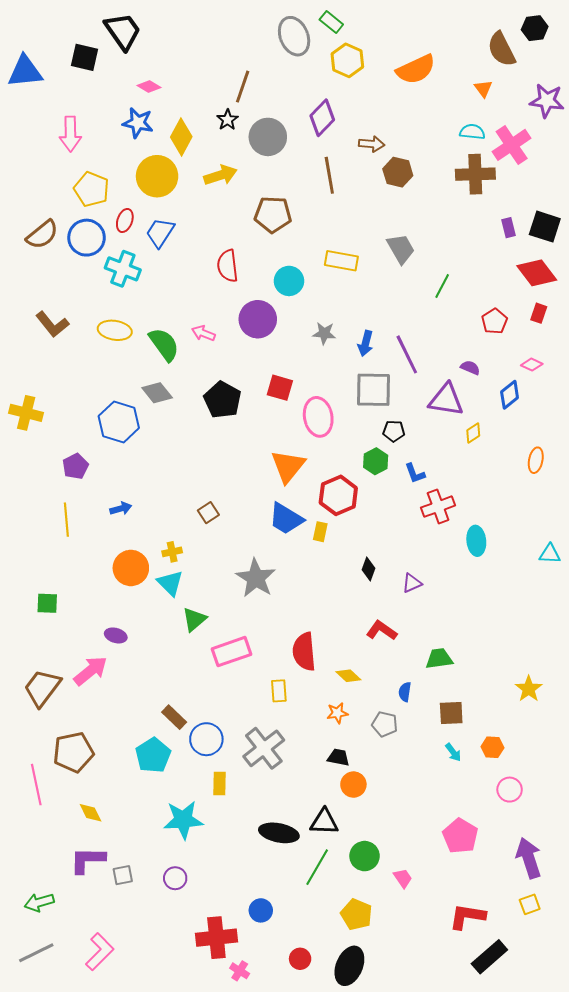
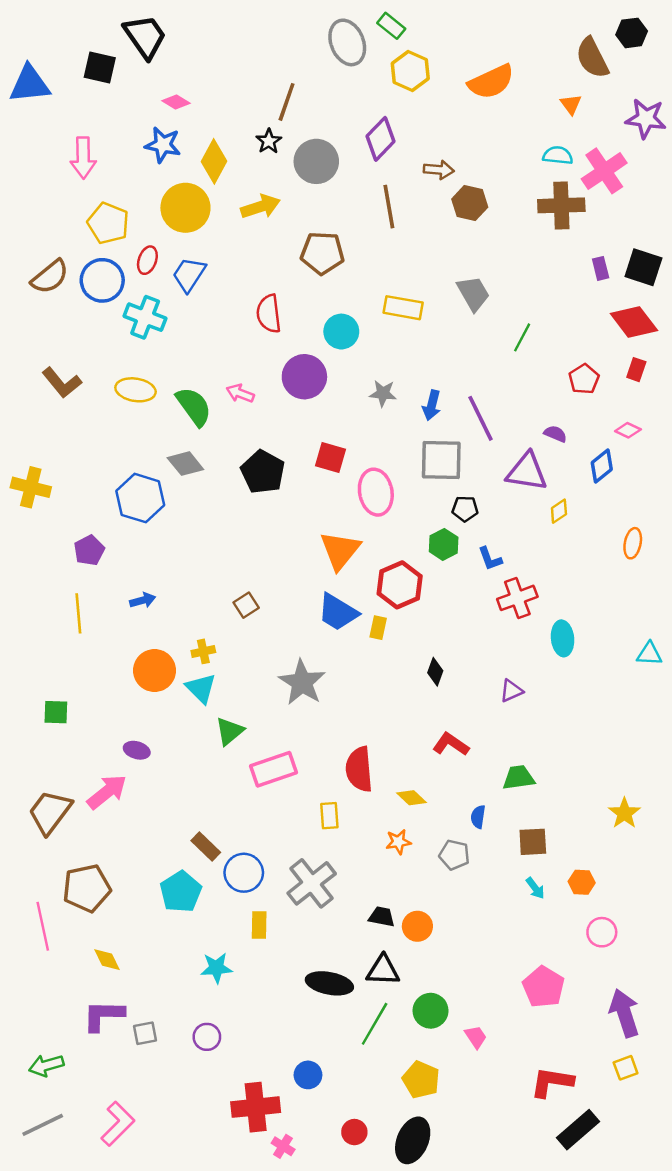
purple triangle: (412, 583) -> (511, 691), moved
black trapezoid: (338, 757) -> (382, 917), moved
cyan star: (183, 820) -> (216, 968), size x0.7

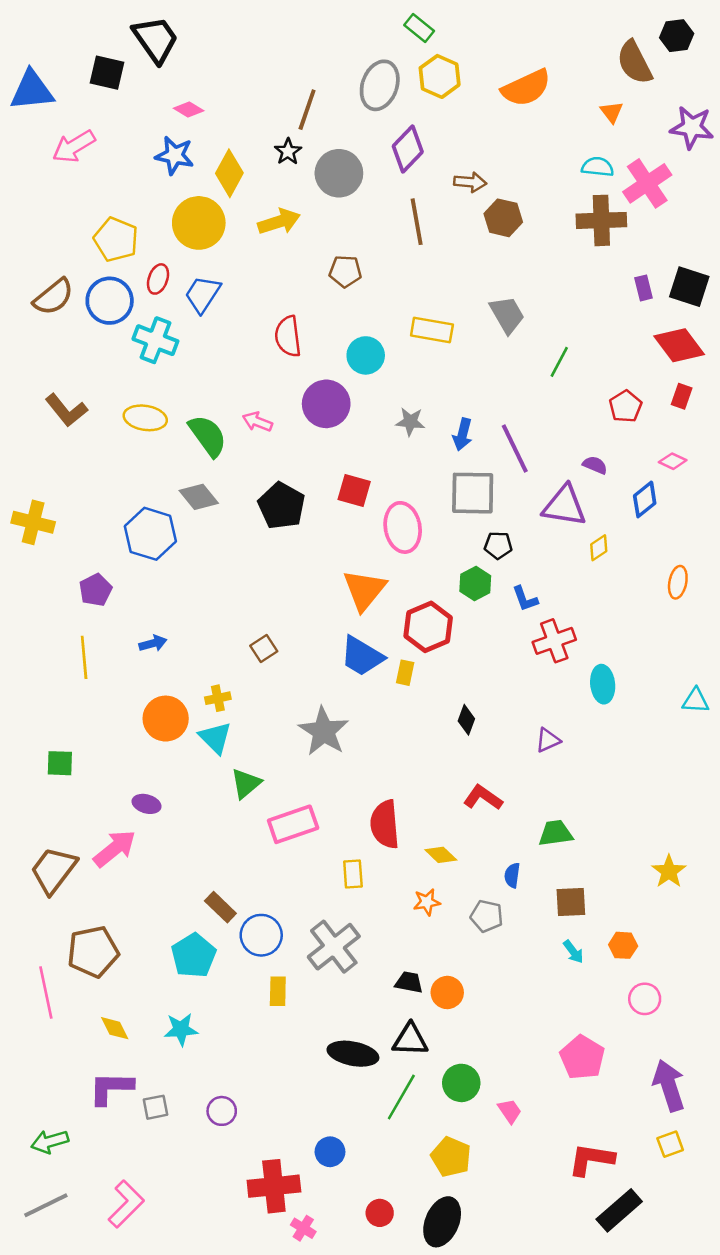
gray ellipse: (347, 42) -> (380, 85), moved, turned 42
pink arrow: (83, 158) -> (74, 146), moved, turned 60
brown pentagon: (322, 253) -> (345, 271), size x0.7
cyan star: (216, 968) -> (181, 1029), moved

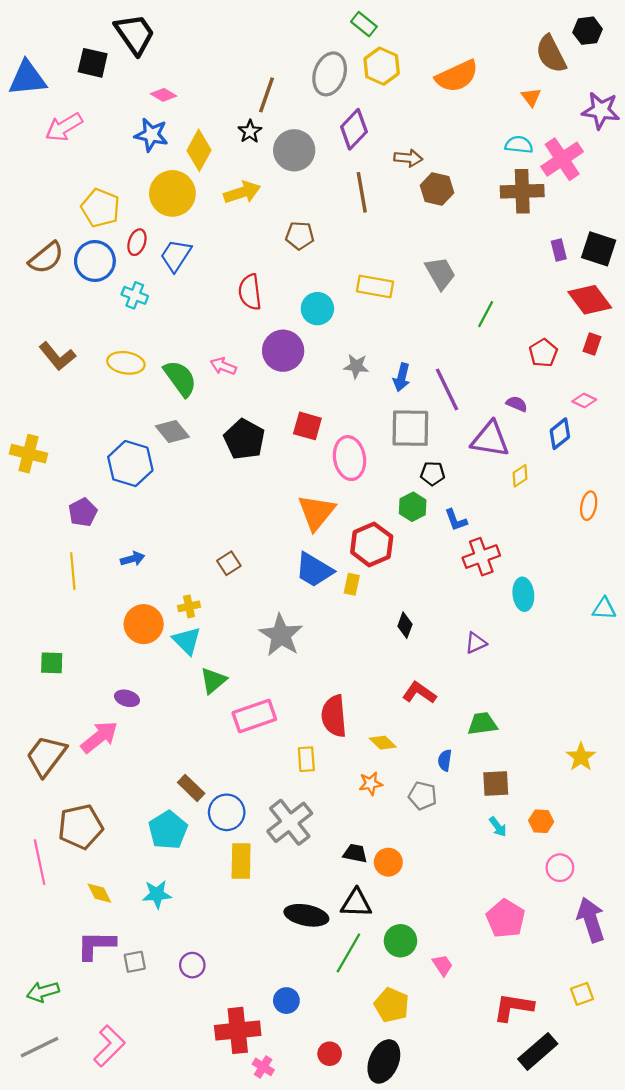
cyan cross: (155, 340) -> (135, 295), size x0.7
yellow rectangle: (278, 991) -> (241, 861), size x1.4
purple arrow: (669, 1086) -> (591, 920), moved

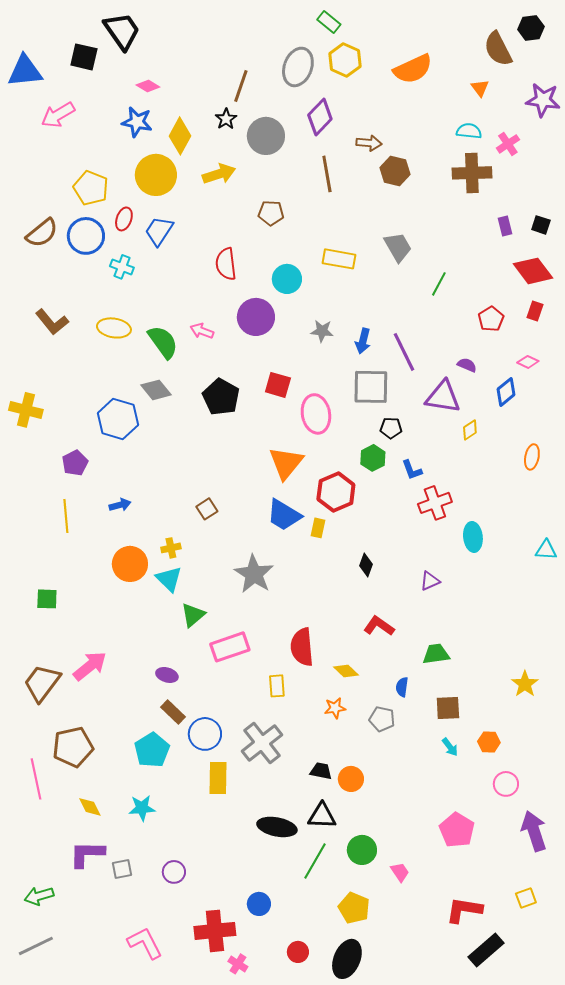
pink cross: (562, 159) -> (508, 144), size x0.6
black square: (599, 249) -> (541, 225), size x0.6
purple ellipse: (127, 698) -> (167, 675), moved
pink L-shape: (109, 1046) -> (145, 943), moved, turned -72

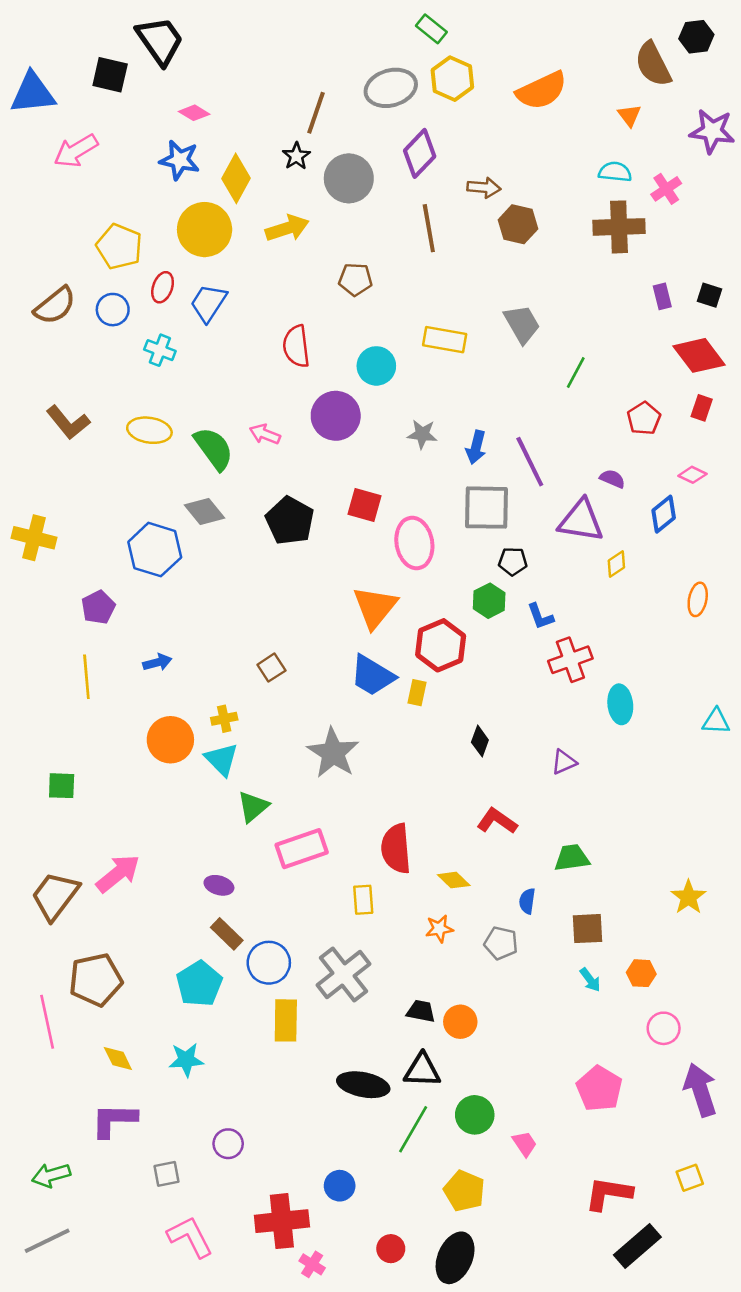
gray ellipse: (298, 67) -> (391, 88), turned 54
blue circle: (86, 236) -> (113, 310), size x0.7
gray square: (122, 869) -> (166, 1174), moved

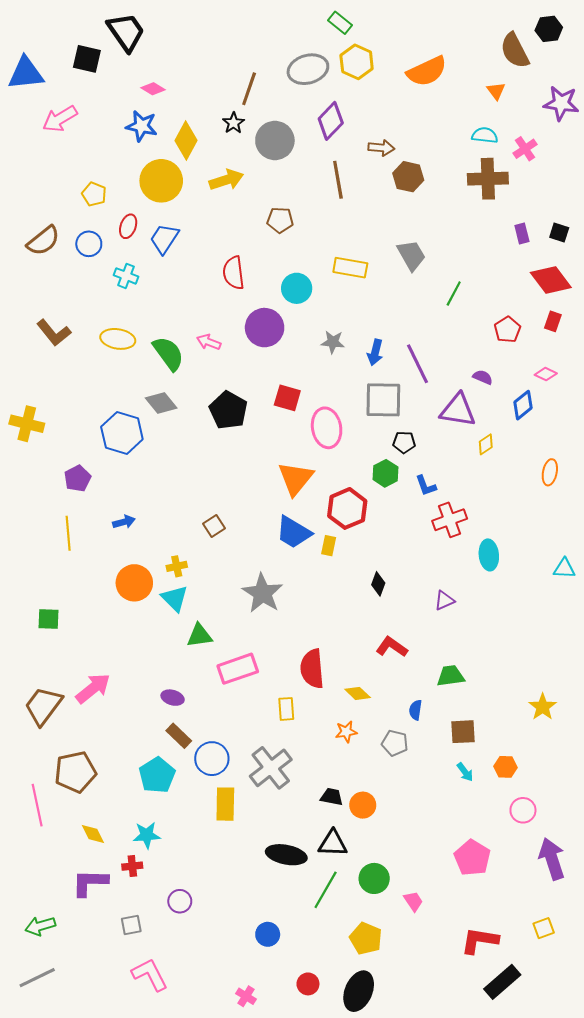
yellow pentagon: (119, 247) -> (94, 194), size x0.7
green triangle: (253, 807) -> (199, 636), turned 32
red cross: (282, 1221) -> (132, 866), moved, size x0.5

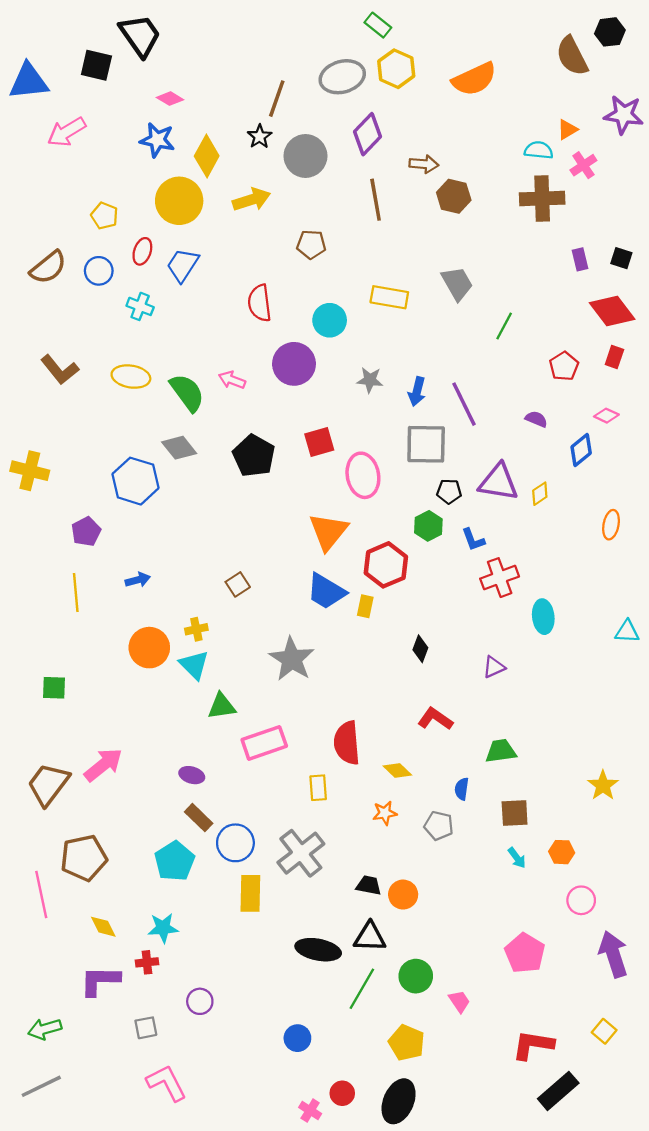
orange triangle: (496, 91) -> (567, 130), moved, turned 36
red square: (287, 398) -> (319, 442), turned -32
purple triangle: (458, 410) -> (498, 482), moved
yellow square: (544, 928) -> (604, 1031), turned -30
pink cross: (246, 996) -> (310, 1110), moved

